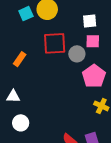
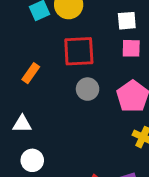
gray circle: (77, 54) -> (88, 89), moved

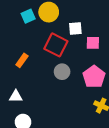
white square: (127, 21) -> (75, 28), moved
red square: (79, 51) -> (56, 45), turned 30

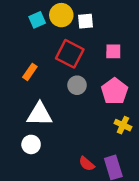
white square: (75, 28) -> (85, 21), moved
white triangle: (16, 96) -> (40, 114), moved, size x1.6

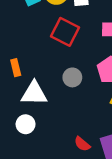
orange rectangle: (30, 72) -> (16, 68), moved, turned -49
gray circle: (77, 85) -> (72, 77), moved

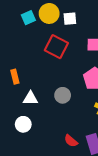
gray circle: (72, 77) -> (63, 95), moved
white triangle: (34, 93) -> (30, 98), size x0.7

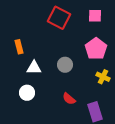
red semicircle: (71, 141) -> (69, 99), moved

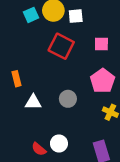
white circle: (27, 93) -> (59, 143), moved
red semicircle: (69, 99) -> (39, 149), moved

